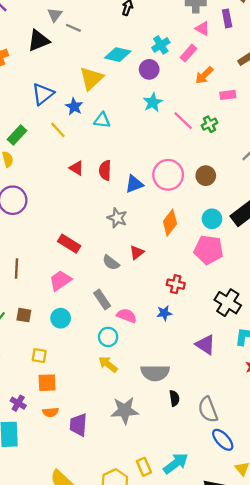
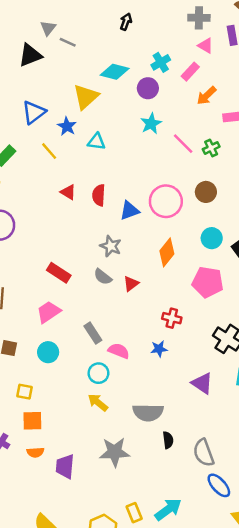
brown circle: (206, 176) -> (206, 192), moved
cyan circle: (212, 219) -> (212, 238), moved
gray semicircle: (111, 263) -> (103, 277), moved

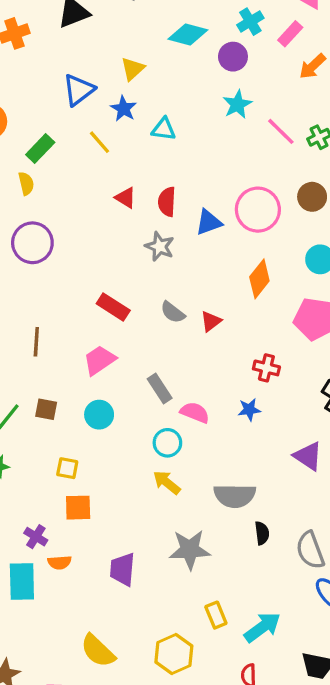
yellow triangle: (86, 97) -> (133, 69), moved, size x0.7
gray star: (111, 246) -> (160, 246), moved
orange semicircle: (35, 452) -> (60, 562), moved
yellow rectangle: (134, 513) -> (216, 615), moved

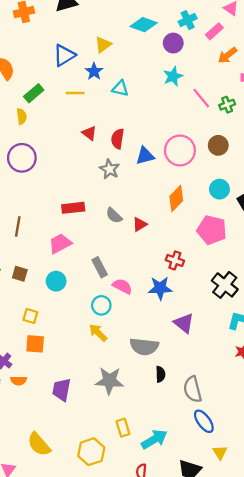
yellow line: (100, 142) -> (75, 93), turned -54
red rectangle: (113, 307) -> (73, 208), turned -45
blue star: (249, 410) -> (160, 288), size x1.5
purple triangle: (308, 456) -> (184, 323), moved

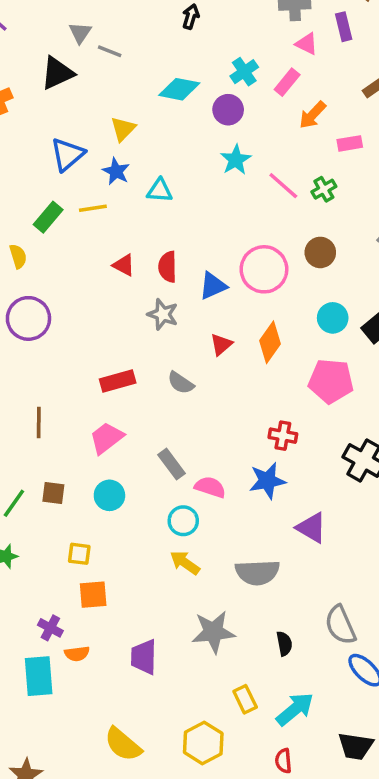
green rectangle: (34, 93) -> (48, 217), moved
red triangle: (140, 224) -> (221, 345), moved
black semicircle: (160, 374) -> (284, 644), moved

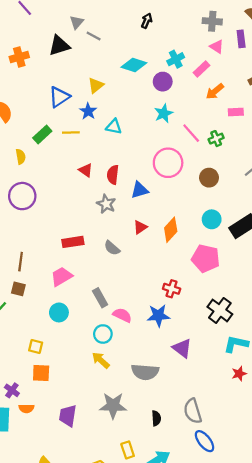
pink circle: (264, 269) -> (168, 163), moved
brown square: (53, 493) -> (18, 289), moved

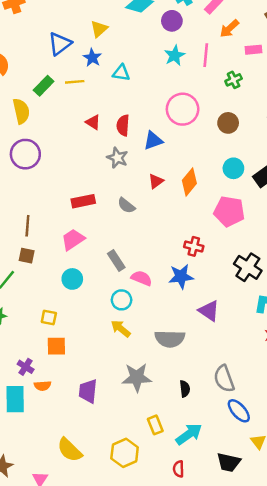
pink line: (191, 133) -> (206, 55), moved, turned 50
yellow semicircle: (21, 157) -> (21, 111), size x1.5

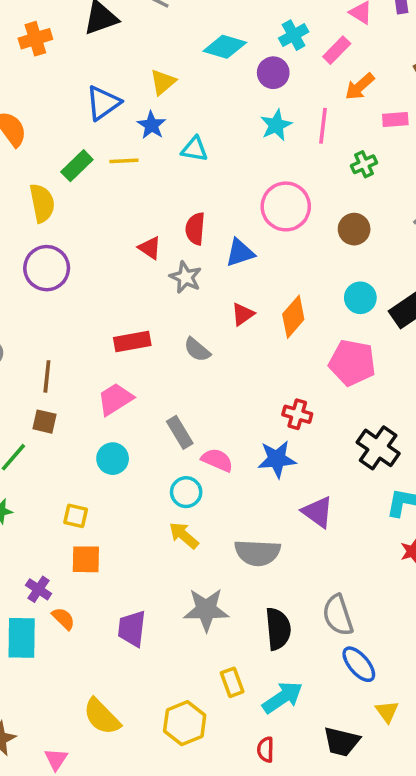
red triangle: (93, 122) -> (150, 248), moved
orange semicircle: (43, 386) -> (63, 619), turned -133
black semicircle: (185, 389) -> (278, 629), size x1.6

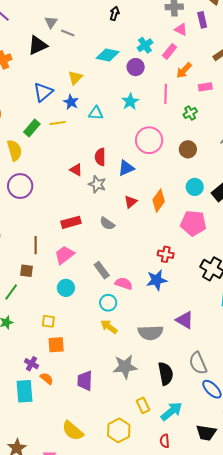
cyan star: (276, 125) -> (130, 102), moved
brown line: (47, 376) -> (36, 245), moved
purple triangle: (318, 512) -> (185, 320), moved

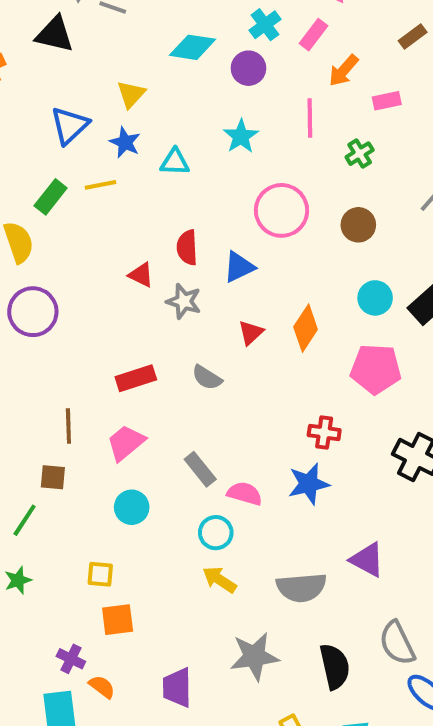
black triangle: (38, 45) -> (55, 34), turned 40

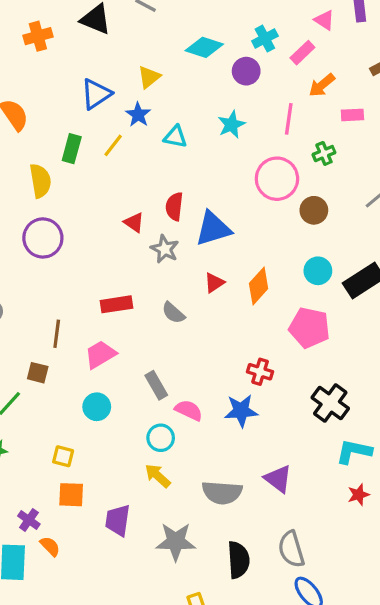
yellow line: (101, 185) -> (113, 145), turned -50
green rectangle: (51, 197) -> (72, 149), turned -32
pink circle: (281, 210) -> (277, 179), moved
blue triangle: (239, 267) -> (213, 229), size x1.4
purple trapezoid: (177, 688) -> (118, 520), moved

